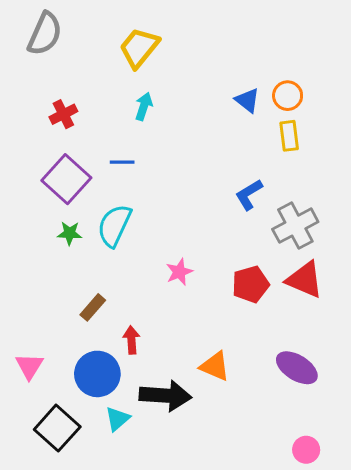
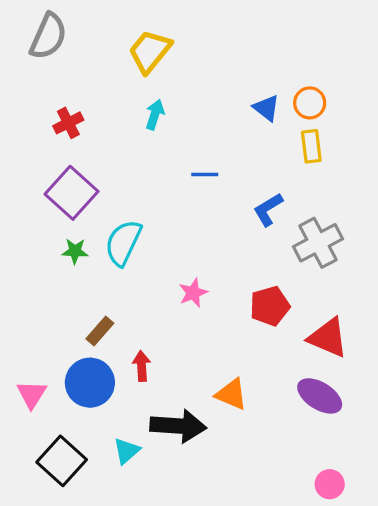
blue line: (122, 162) -> (205, 175), moved
red triangle: (305, 280) -> (328, 338), moved
blue circle: (97, 374) -> (90, 383), moved

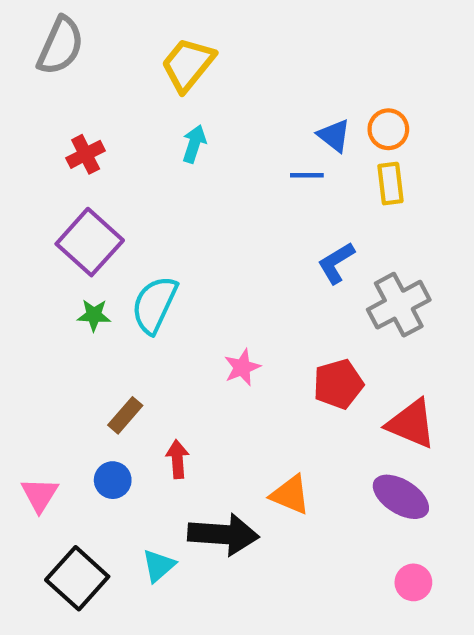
blue line: (205, 175) -> (307, 175), moved
blue circle: (90, 383) -> (113, 480), size x0.6
pink circle: (330, 484) -> (413, 582), moved

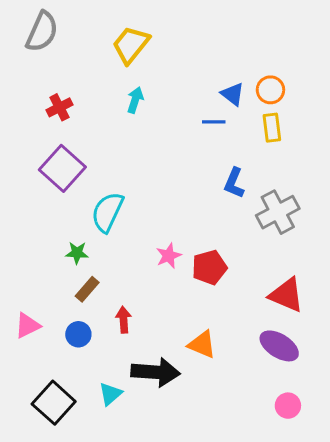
blue L-shape: (336, 263) -> (234, 183), turned -36
green star: (94, 315) -> (77, 253), moved
red pentagon: (338, 384) -> (209, 267), moved
pink triangle: (40, 495) -> (27, 326), moved, turned 32

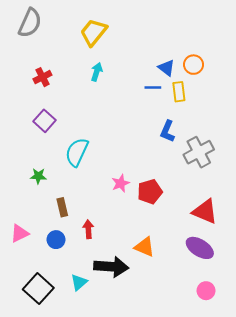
yellow rectangle: (272, 128) -> (179, 92), moved
purple square: (62, 168) -> (45, 121), size x0.7
green star: (77, 253) -> (38, 176), moved
brown rectangle: (87, 289) -> (62, 207), turned -54

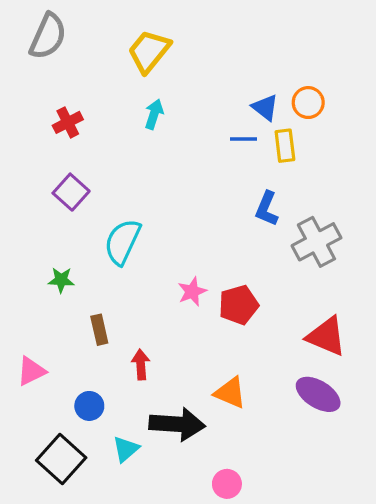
blue circle: (56, 240) -> (89, 406), moved
pink circle: (206, 291) -> (227, 484), moved

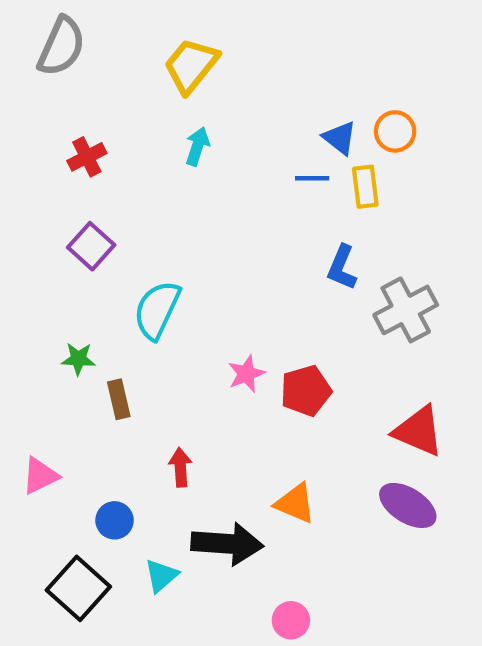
brown rectangle: (99, 330) -> (119, 399), moved

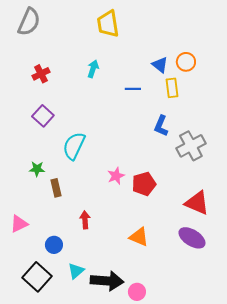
yellow trapezoid: (191, 66) -> (108, 24), moved, turned -48
blue line: (312, 178) -> (133, 89), moved
black arrow: (227, 544) -> (107, 281), moved

